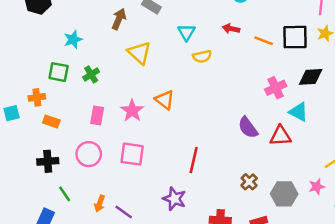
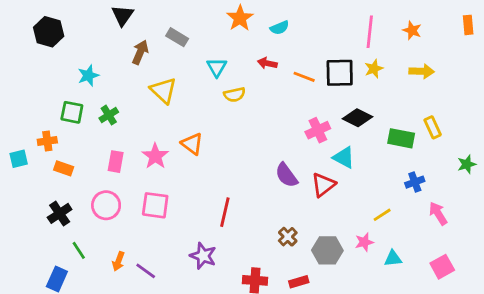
black diamond: (311, 77) -> (357, 118), turned 30
red triangle: (280, 136) -> (323, 185), turned -35
black cross: (48, 161) -> (60, 213), turned -30

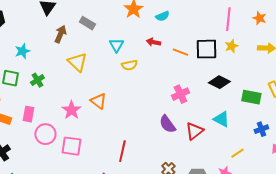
pink cross: (318, 130) -> (180, 94), moved
cyan triangle: (344, 157) -> (221, 119), moved
pink rectangle: (116, 162) -> (28, 114), moved
pink circle: (106, 205) -> (45, 134), moved

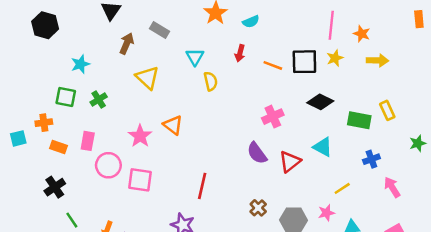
orange star: (259, 18) -> (362, 34), moved
red arrow: (153, 42) -> (240, 53), turned -88
yellow semicircle: (129, 65) -> (211, 81), turned -91

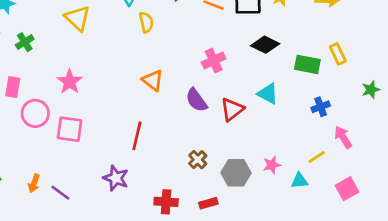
orange triangle: (173, 125) -> (153, 80), moved
yellow line: (342, 188) -> (317, 157), moved

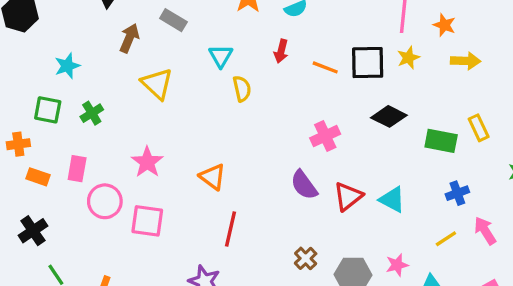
orange triangle: (153, 80) -> (213, 177), moved
cyan triangle: (268, 94) -> (392, 200), moved
yellow line: (317, 157) -> (446, 239), moved

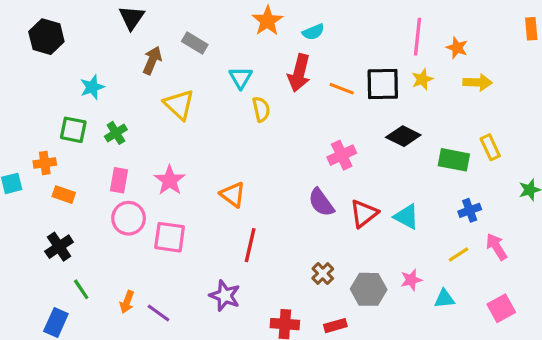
red arrow: (281, 51) -> (299, 73), size x1.6
pink rectangle: (77, 169) -> (119, 180), moved

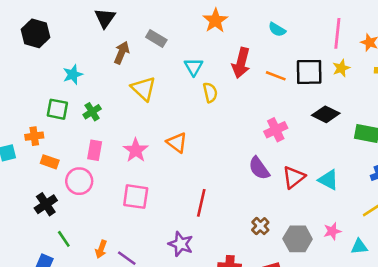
cyan semicircle: (313, 32) -> (277, 30), moved, turned 54
orange triangle: (233, 195) -> (177, 143), moved
pink circle: (129, 218) -> (79, 181), moved

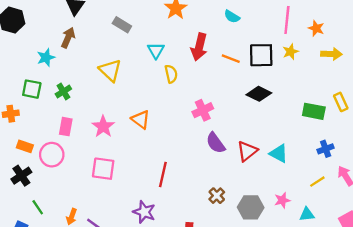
brown arrow: (122, 53) -> (68, 38), moved
black diamond: (326, 114) -> (259, 94), moved
pink cross: (276, 130) -> (203, 110), moved
orange rectangle: (50, 162) -> (25, 146), moved

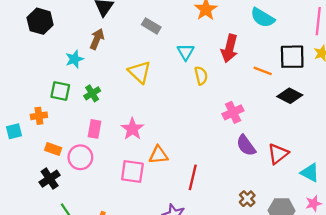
cyan semicircle: (232, 17) -> (263, 18), size x1.5
orange line: (231, 59) -> (263, 71), moved
orange triangle: (141, 120) -> (158, 155), moved, turned -42
cyan triangle: (279, 153) -> (310, 173), moved

